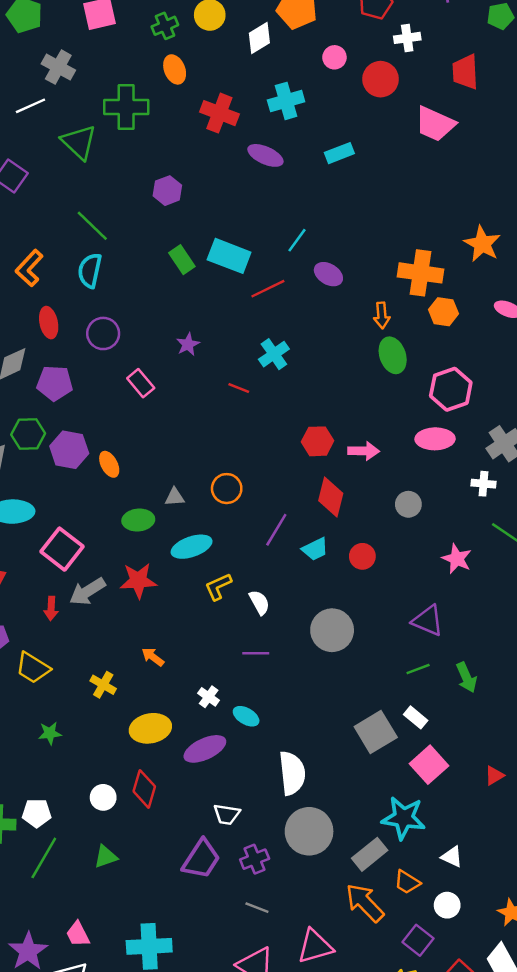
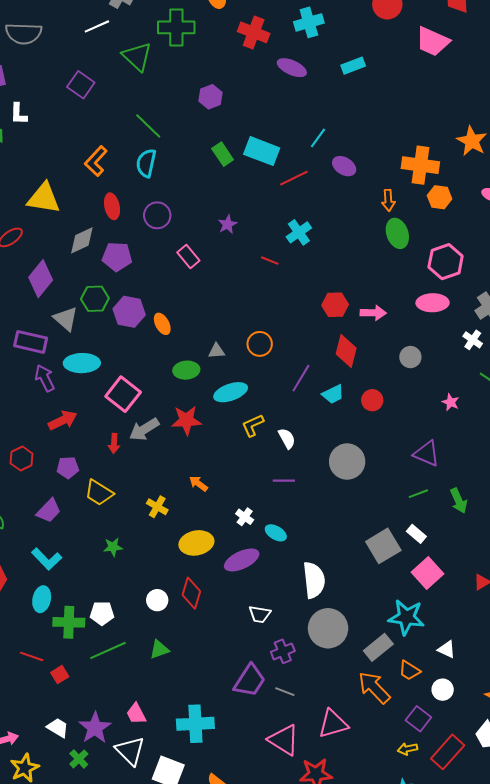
white cross: (483, 484) -> (473, 340), turned 30
pink star: (457, 559) -> (451, 402), size x0.7
green line: (44, 858) -> (108, 650), turned 36
purple trapezoid: (201, 859) -> (250, 681), moved

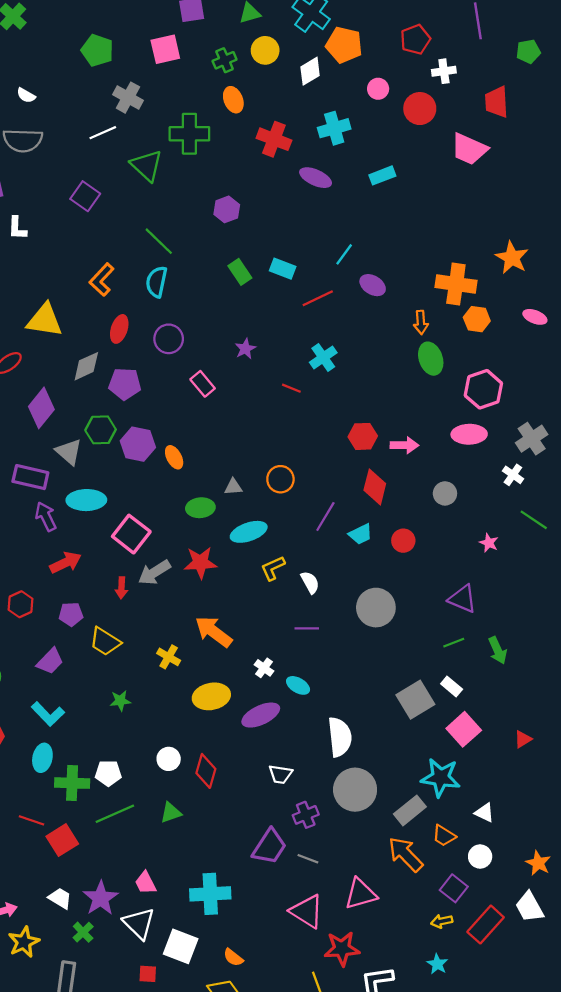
cyan rectangle: (262, 151) -> (283, 269), size x0.7
red ellipse: (112, 206) -> (119, 329), turned 30
orange arrow: (198, 484) -> (214, 632), size x1.8
red diamond: (191, 593) -> (206, 771), moved
red square: (60, 675) -> (62, 840), size x1.6

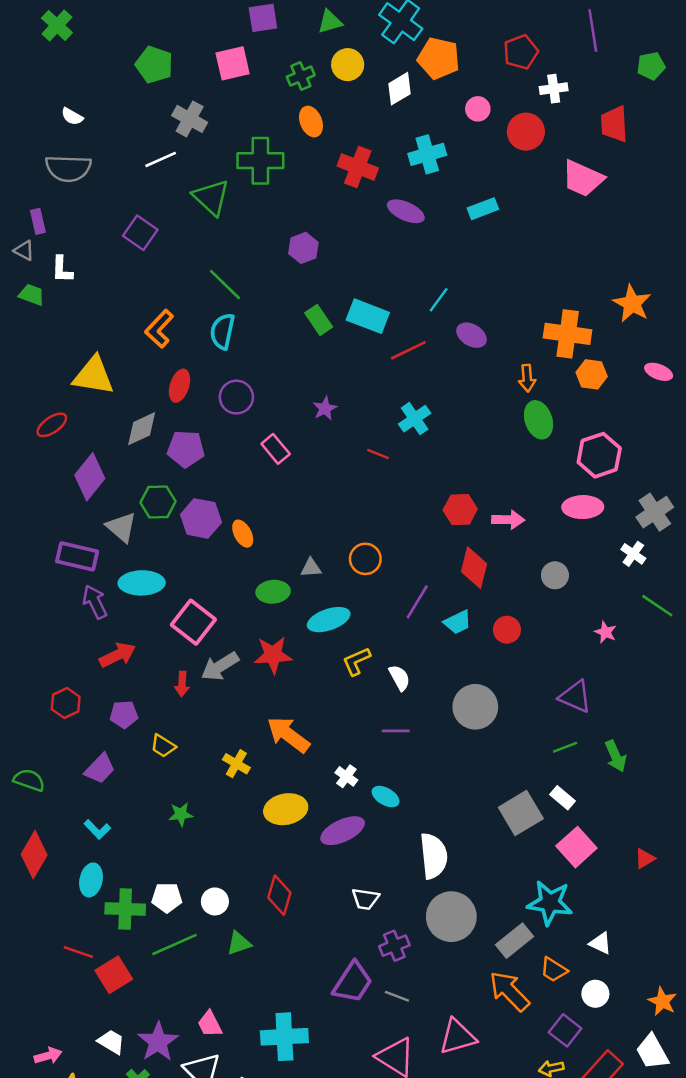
cyan rectangle: (283, 269) -> (368, 316), size x1.4
yellow trapezoid: (105, 642) -> (163, 746), size x0.7
cyan L-shape: (48, 714) -> (97, 829), size x0.7
white circle: (169, 759) -> (215, 901), moved

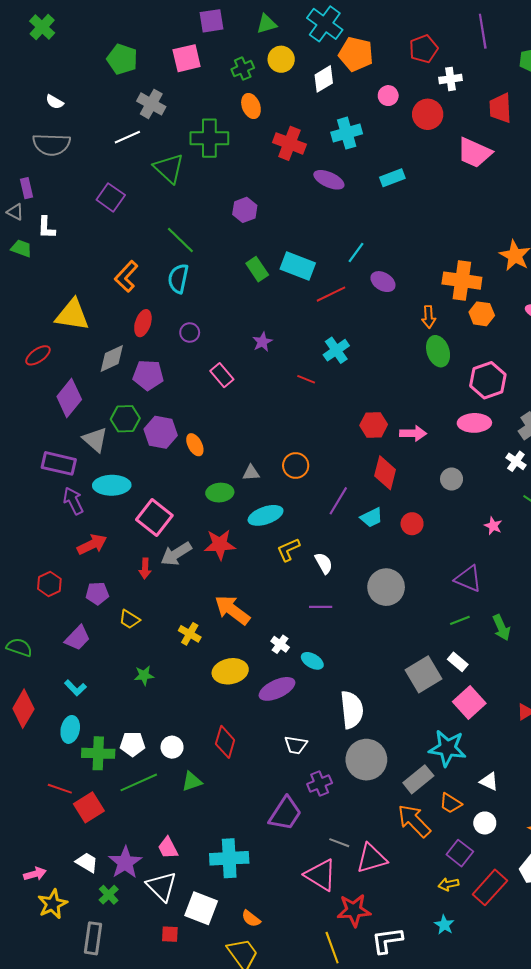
purple circle: (236, 397) -> (190, 333), size x0.7
gray line: (397, 996) -> (339, 843), moved

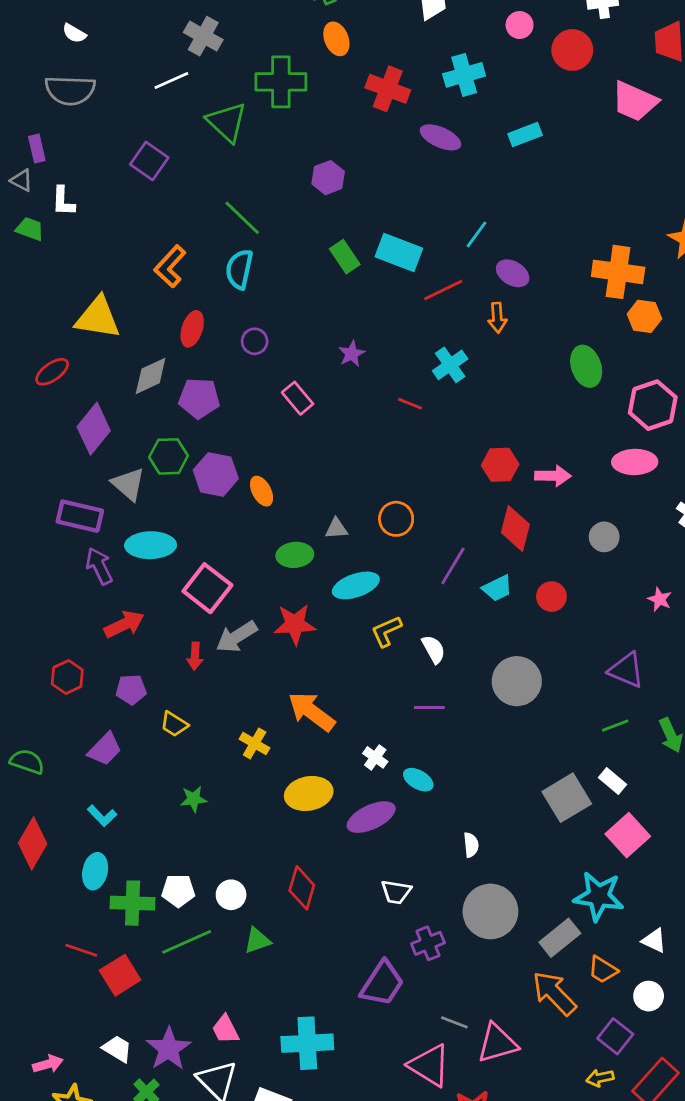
orange arrow: (429, 317) -> (497, 318), moved
white semicircle: (352, 710) -> (471, 845), size x0.5

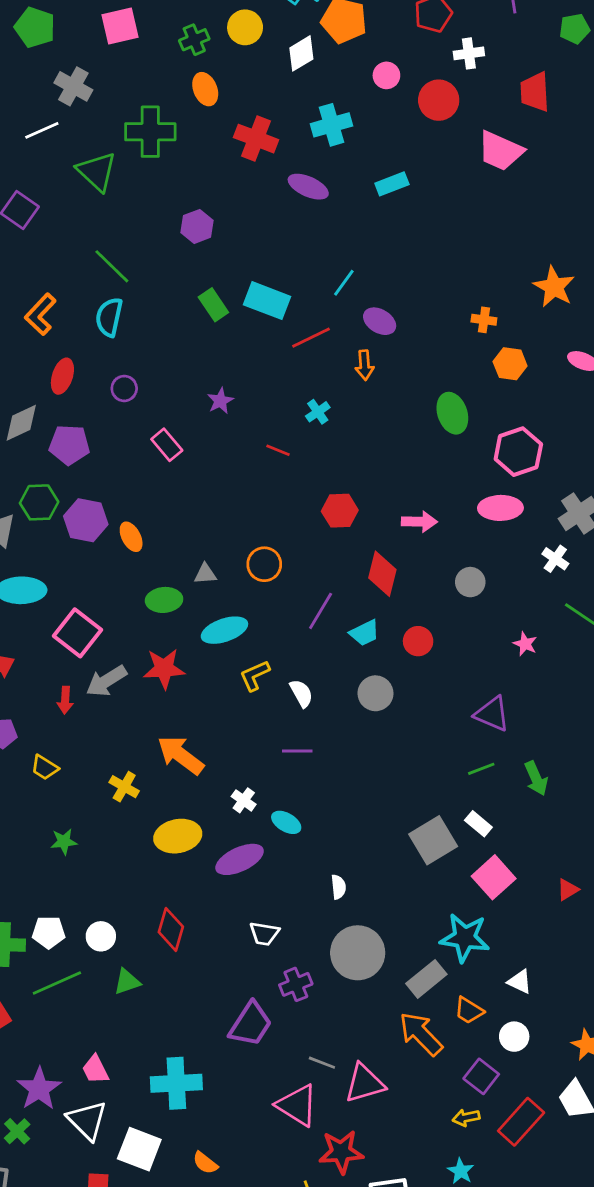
orange cross: (618, 272) -> (484, 320), size x0.5
cyan cross: (450, 365) -> (318, 412), size x0.7
red hexagon: (500, 465) -> (340, 511), moved
gray circle: (517, 681) -> (375, 693), moved, size x0.7

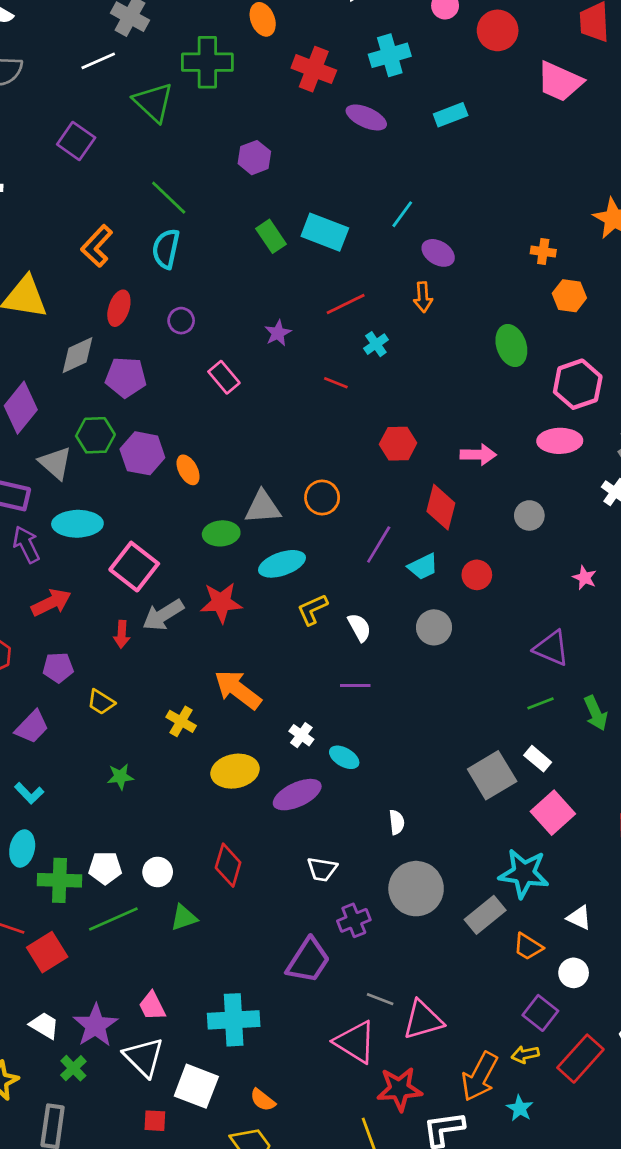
red line: (311, 338) -> (346, 304), moved
gray triangle: (205, 574) -> (263, 507), size x1.6
orange arrow: (421, 1034) -> (480, 1077), moved, turned -108

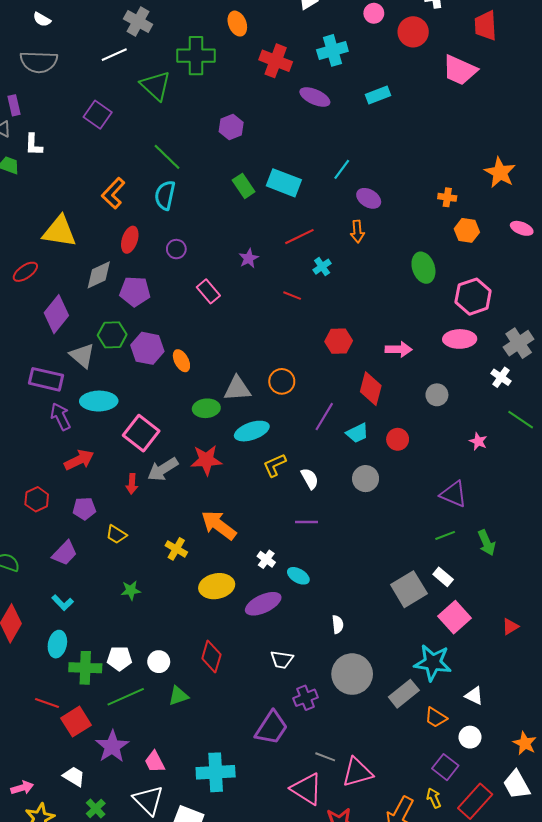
purple star: (95, 1025) -> (112, 746), moved
yellow arrow: (525, 1054) -> (434, 798), turned 78

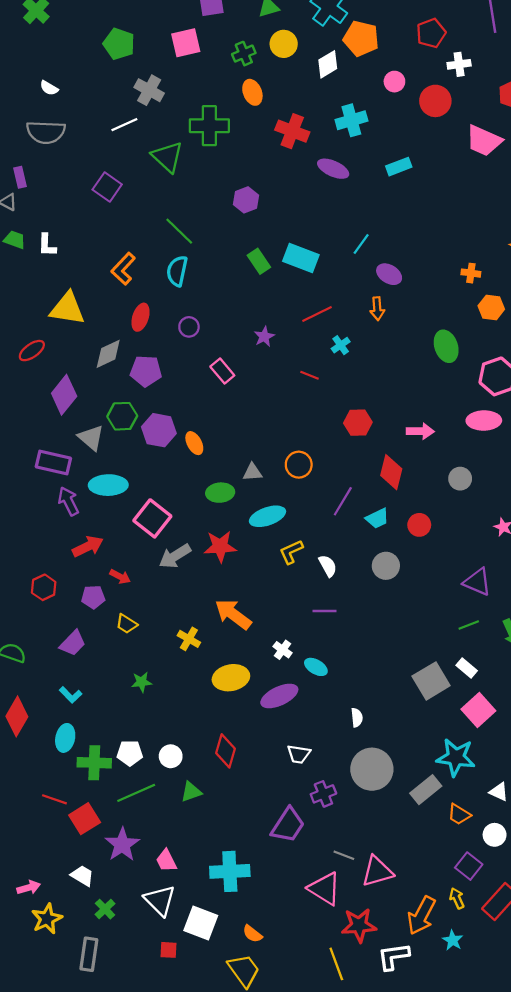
white L-shape: (34, 145) -> (47, 245), moved
gray triangle: (237, 389) -> (252, 472), size x0.7
red arrow: (132, 484) -> (120, 577), moved, turned -66

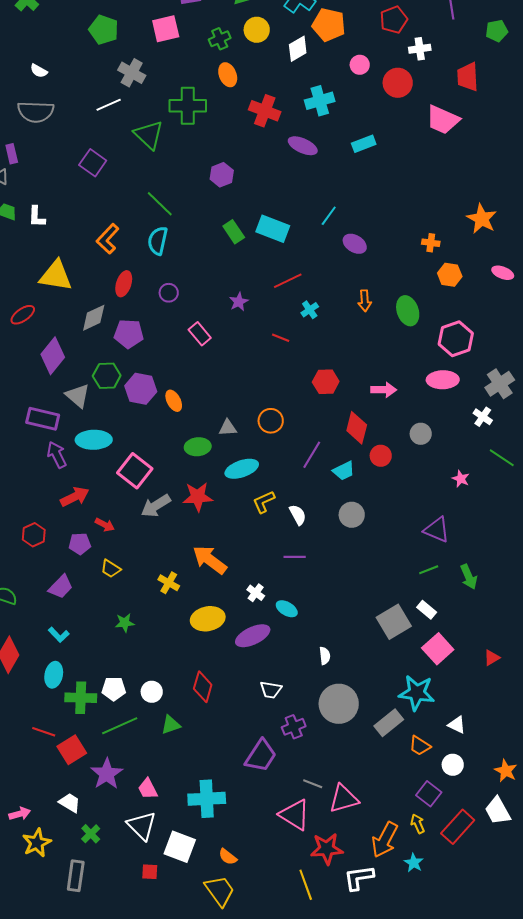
orange arrow: (377, 309) -> (365, 301), moved
red circle: (419, 525) -> (381, 456), moved

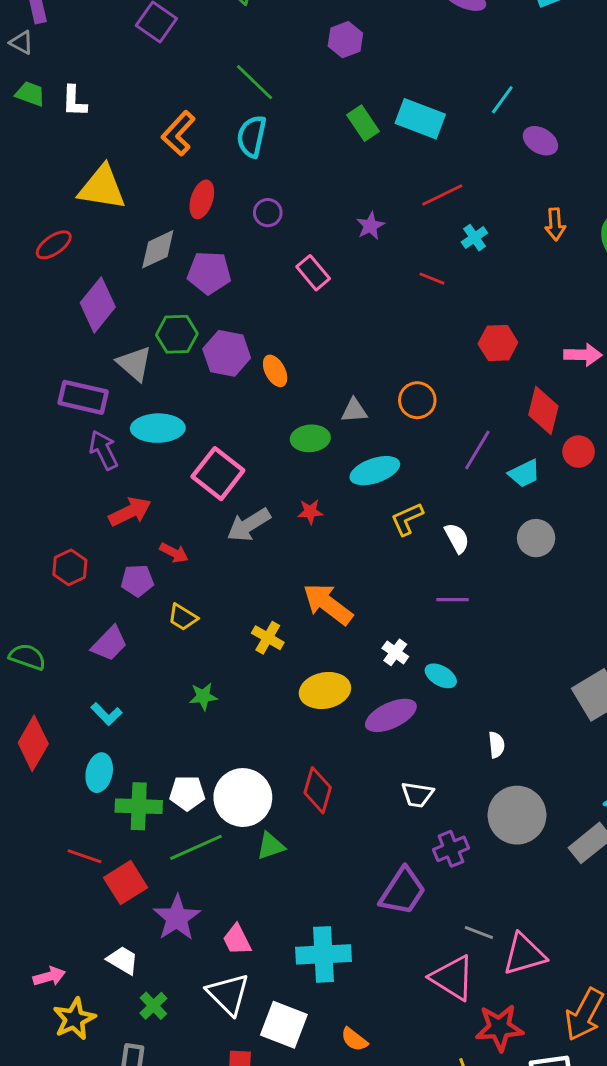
red star: (198, 497) -> (310, 512), size x0.6
white circle: (152, 692) -> (243, 798), size x1.8

